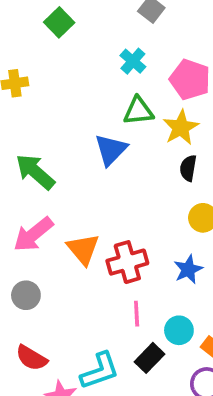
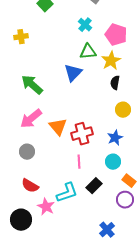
pink line: (137, 314) -> (79, 162), moved
cyan circle: (179, 330) -> (113, 162), moved

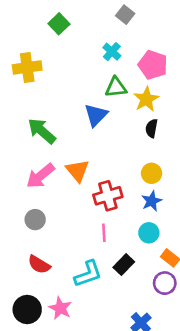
yellow cross: (21, 37) -> (27, 67), size x1.5
yellow circle: (123, 110) -> (152, 173), moved
orange triangle: (58, 127) -> (77, 171), moved
pink star: (46, 207) -> (60, 308), moved

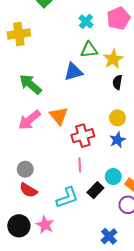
pink pentagon: (153, 65) -> (118, 18), moved, turned 30
blue triangle: (96, 115) -> (73, 72), turned 30
gray circle: (35, 220) -> (25, 169), moved
cyan circle: (149, 233) -> (113, 177), moved

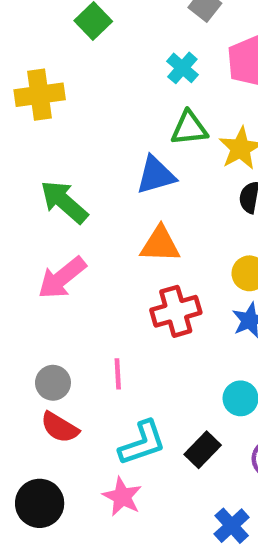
orange triangle: (59, 116) -> (160, 244), moved, turned -48
pink line: (80, 165) -> (118, 374), moved
black rectangle: (95, 190) -> (203, 450), moved
pink star: (45, 225) -> (122, 497), moved

